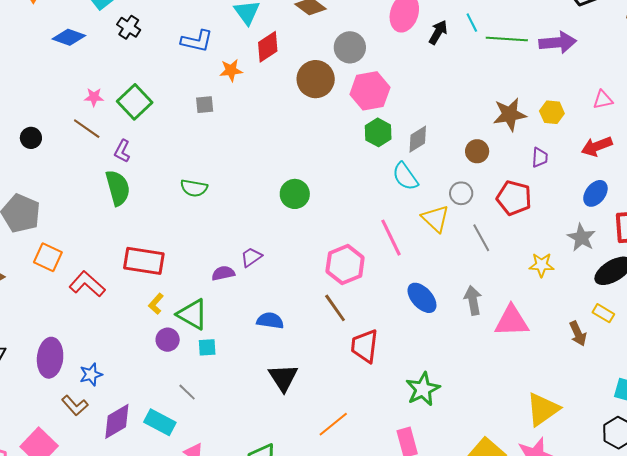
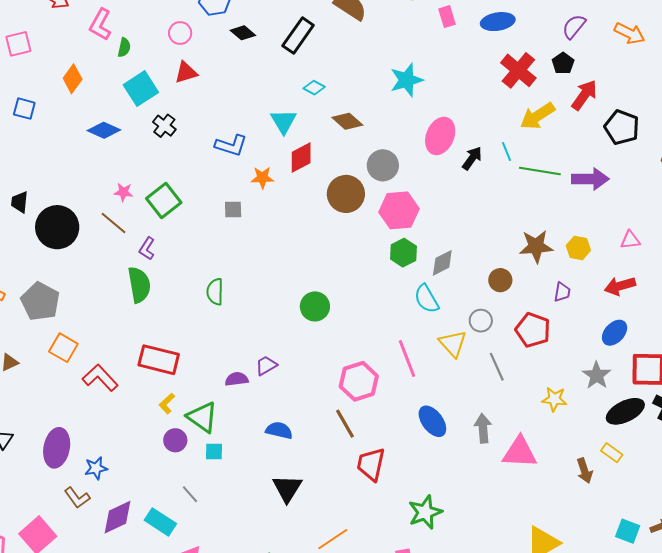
black circle: (31, 138) -> (57, 227), size x2.0
green semicircle: (194, 188) -> (215, 292), turned 76

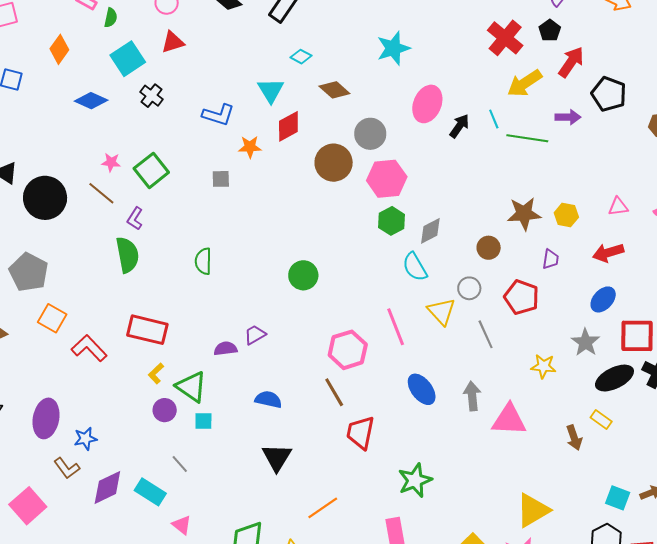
purple arrow: (590, 179) -> (568, 117), moved, size x0.7

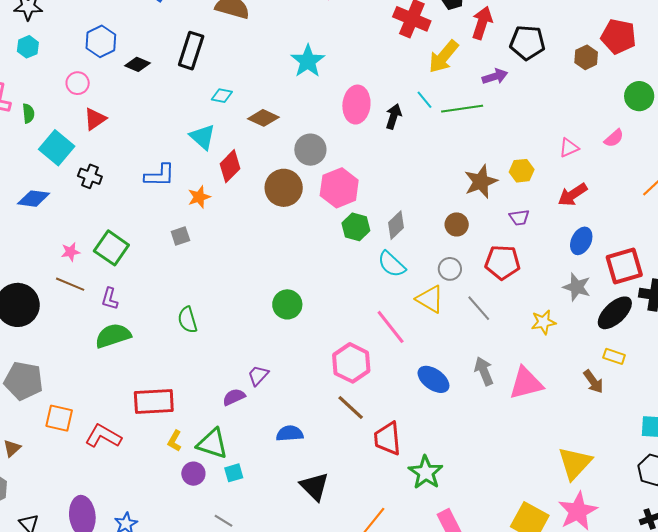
green semicircle: (127, 255) -> (113, 336), turned -81
purple trapezoid: (551, 259) -> (519, 217), turned 90
green star: (415, 480) -> (426, 472), moved

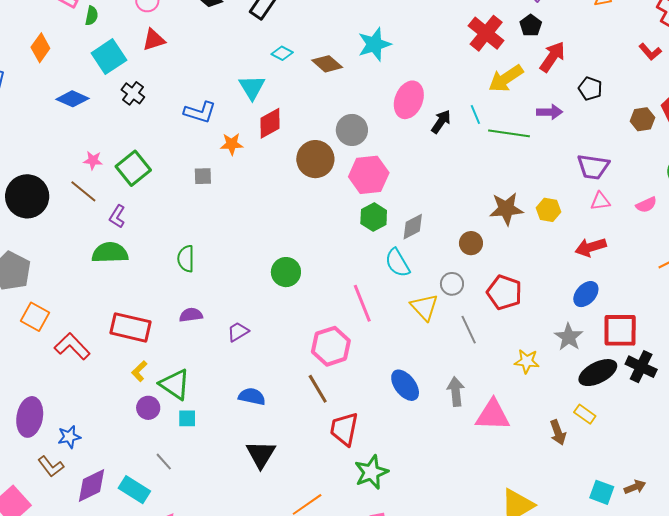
black pentagon: (527, 43) -> (590, 89), size x0.7
brown diamond: (263, 118) -> (327, 64), moved
purple trapezoid: (519, 217) -> (593, 167), moved, size x1.6
pink line: (391, 327) -> (362, 303), moved
purple semicircle: (234, 397) -> (191, 315), moved

